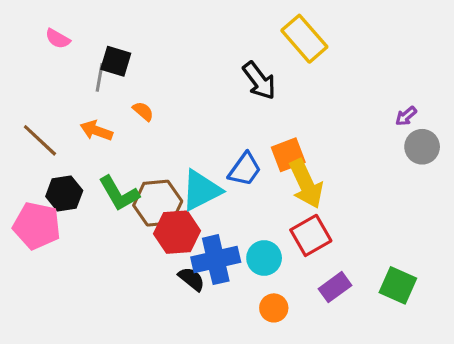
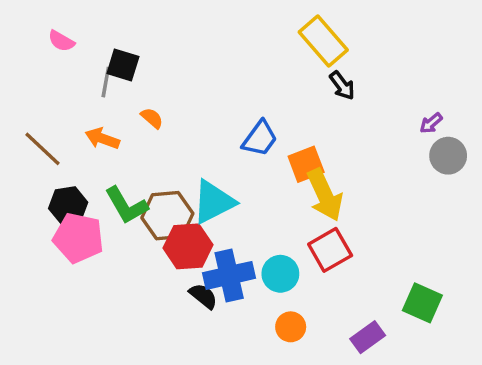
black arrow: (259, 81) -> (342, 85), moved, size x0.7
blue trapezoid: (245, 169) -> (260, 139), moved
pink pentagon: (37, 226) -> (78, 238), moved
purple rectangle: (335, 287) -> (368, 337), moved

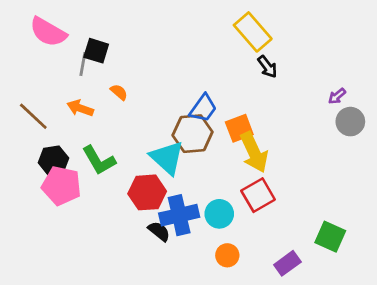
pink semicircle: (61, 41) -> (48, 32), size x1.8
cyan triangle: (214, 202) -> (167, 158), turned -51
brown hexagon: (167, 216) -> (193, 134), moved

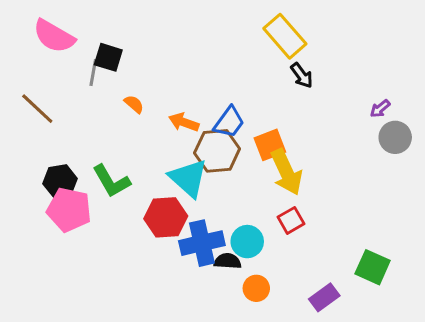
orange arrow: (80, 108) -> (184, 122), moved
brown line: (33, 116) -> (37, 109), moved
red square: (258, 195) -> (291, 220), size x0.7
black semicircle: (159, 231) -> (228, 261), moved, turned -35

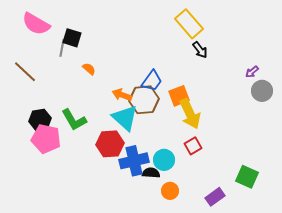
orange arrow: (184, 122) -> (122, 95), moved

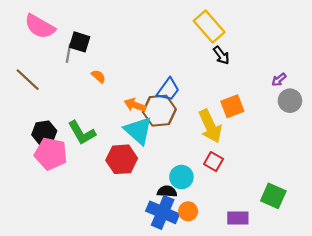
orange square: (179, 96) -> (232, 106), moved
red square: (193, 146) -> (214, 162), turned -30
blue cross: (134, 161) -> (163, 212), moved, turned 36
purple rectangle: (215, 197) -> (238, 218), turned 36

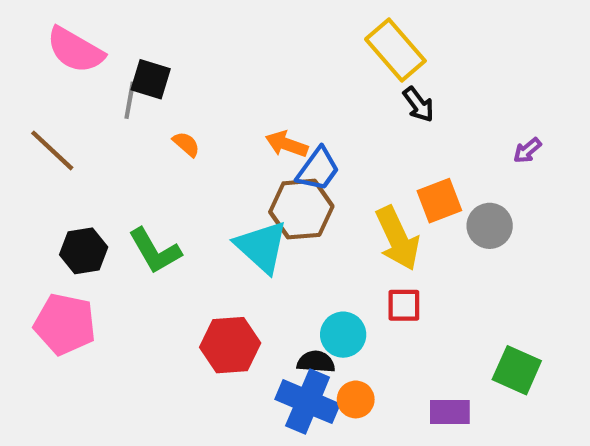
gray circle: (290, 101) -> (490, 226), moved
orange arrow: (135, 105) -> (287, 144), moved
pink pentagon: (51, 154) -> (65, 324), moved
red hexagon: (122, 159) -> (230, 345), moved
red square: (214, 162) -> (404, 305), turned -30

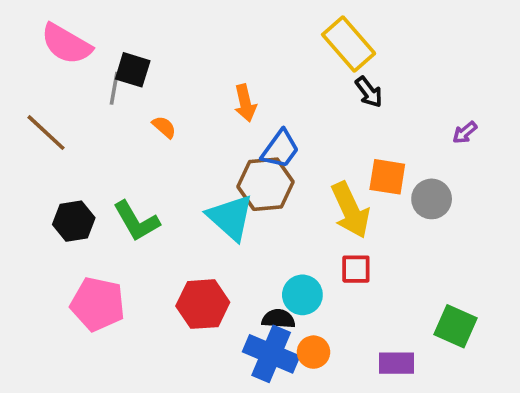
orange arrow: (287, 144) -> (245, 103), moved, turned -123
orange square: (439, 201) -> (387, 177), turned 30
pink pentagon: (65, 324) -> (98, 304), moved

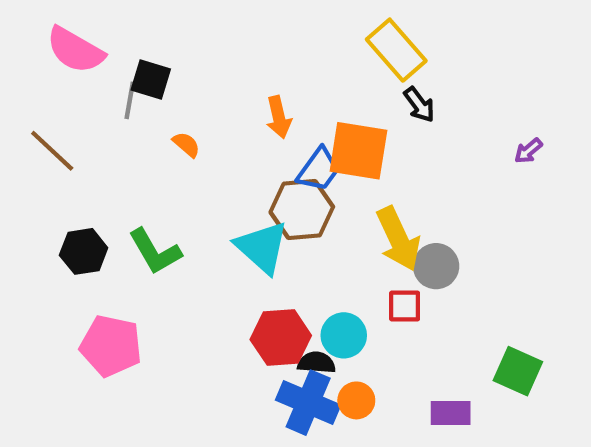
orange square: (387, 177) -> (358, 151), moved, size x1.4
gray circle: (432, 199) -> (436, 266), moved
red hexagon: (203, 304) -> (281, 337), moved

